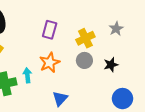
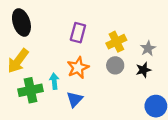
gray star: (116, 29) -> (148, 48), moved
blue triangle: (60, 99) -> (75, 99), moved

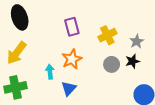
purple rectangle: (78, 33) -> (72, 27), turned -30
gray circle: (115, 65) -> (112, 64), moved
green cross: (30, 90) -> (15, 87), moved

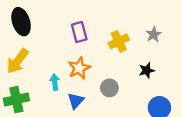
gray star: (137, 41) -> (154, 34), moved
gray circle: (112, 64) -> (109, 88), moved

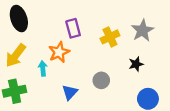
gray star: (154, 34) -> (143, 30), size x1.5
orange star: (79, 68) -> (59, 52), moved
cyan arrow: (55, 82) -> (43, 68), moved

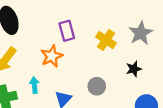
yellow cross: (110, 37) -> (106, 40), turned -30
cyan arrow: (43, 68) -> (34, 85), moved

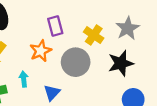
black star: (134, 69) -> (121, 63), size x1.6
gray circle: (97, 86) -> (76, 62), moved, size x1.6

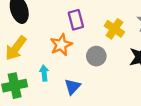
gray circle: (76, 62) -> (96, 56), size x0.7

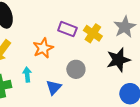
purple rectangle: (76, 20) -> (67, 29), moved, turned -54
gray circle: (96, 56) -> (76, 69), moved

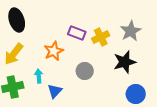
yellow cross: (93, 33) -> (101, 37), turned 30
blue triangle: (54, 87) -> (55, 91), moved

